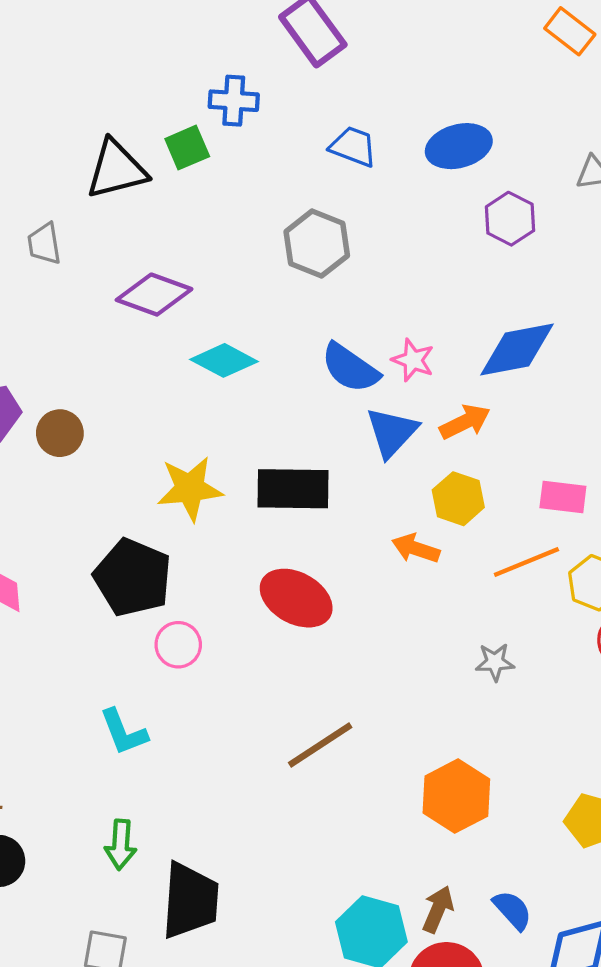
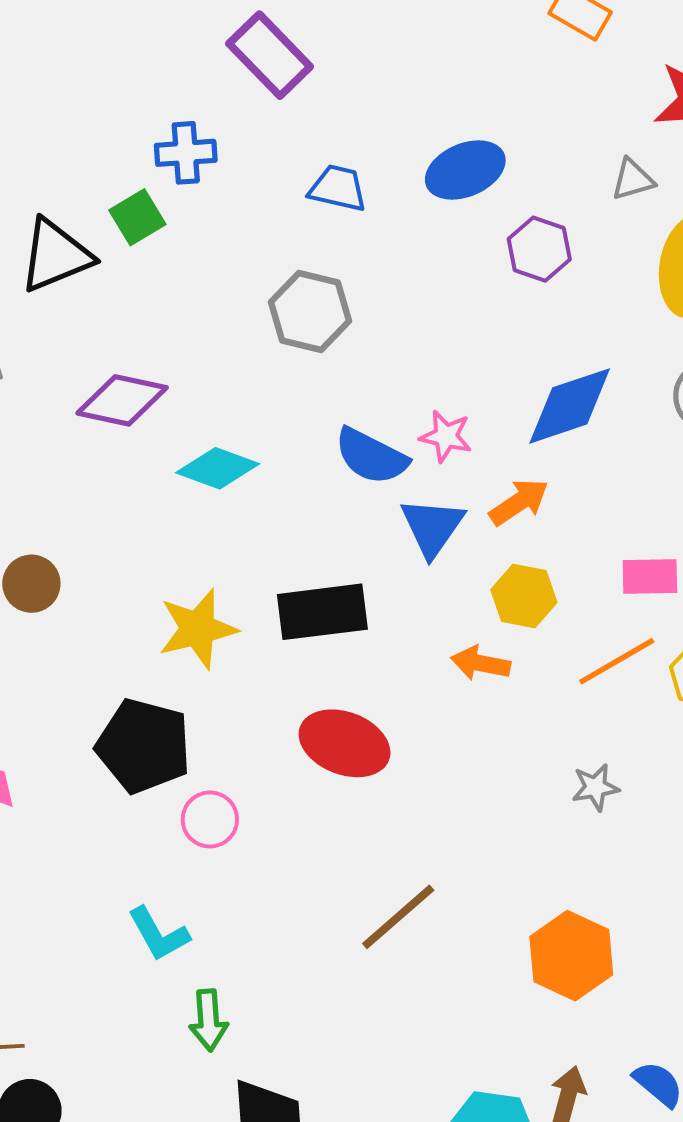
green arrow: (121, 845) -> (209, 1020), moved

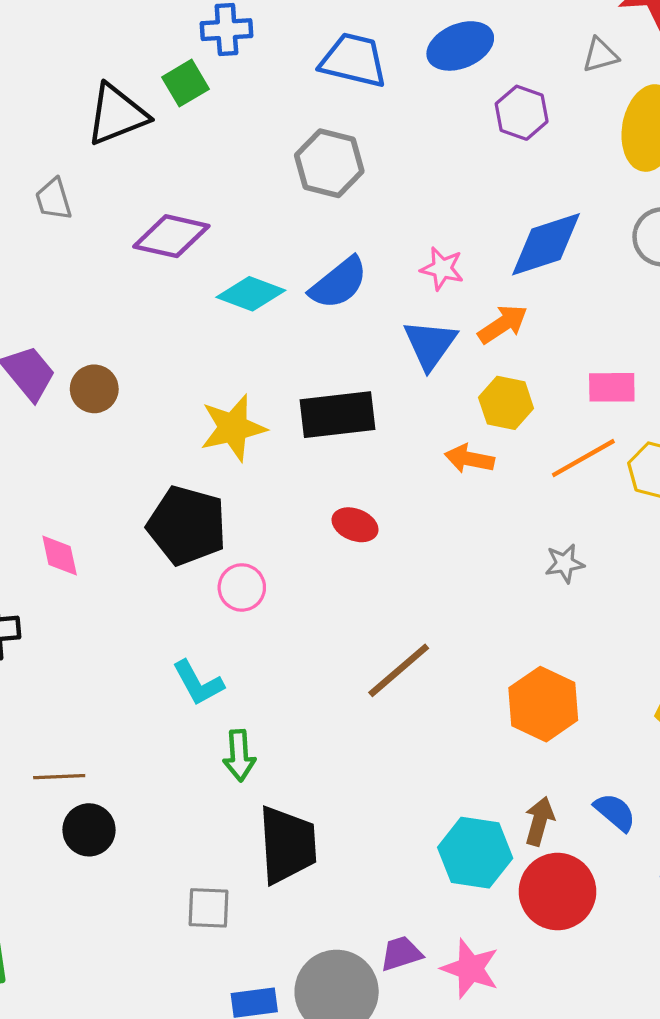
blue trapezoid: (338, 188) -> (353, 60), size x1.4
blue semicircle: (371, 456) -> (339, 283), moved, turned -66
red ellipse: (345, 743) -> (355, 525), size x0.6

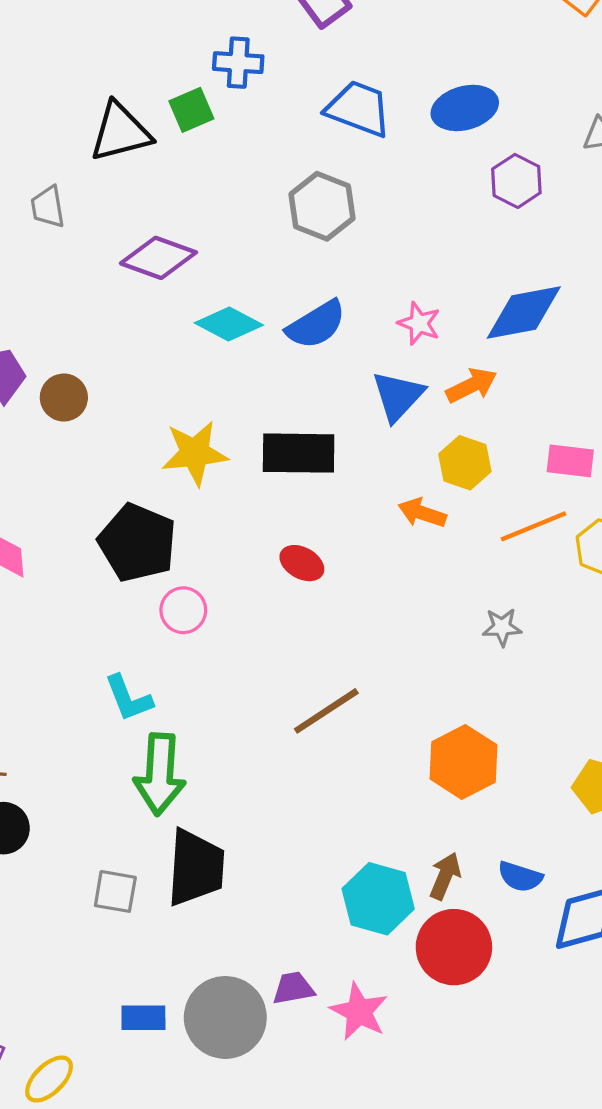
green arrow: (239, 755) -> (160, 774), size x1.6
blue semicircle: (615, 812) -> (520, 877), turned 150
gray square: (208, 908) -> (115, 891), moved

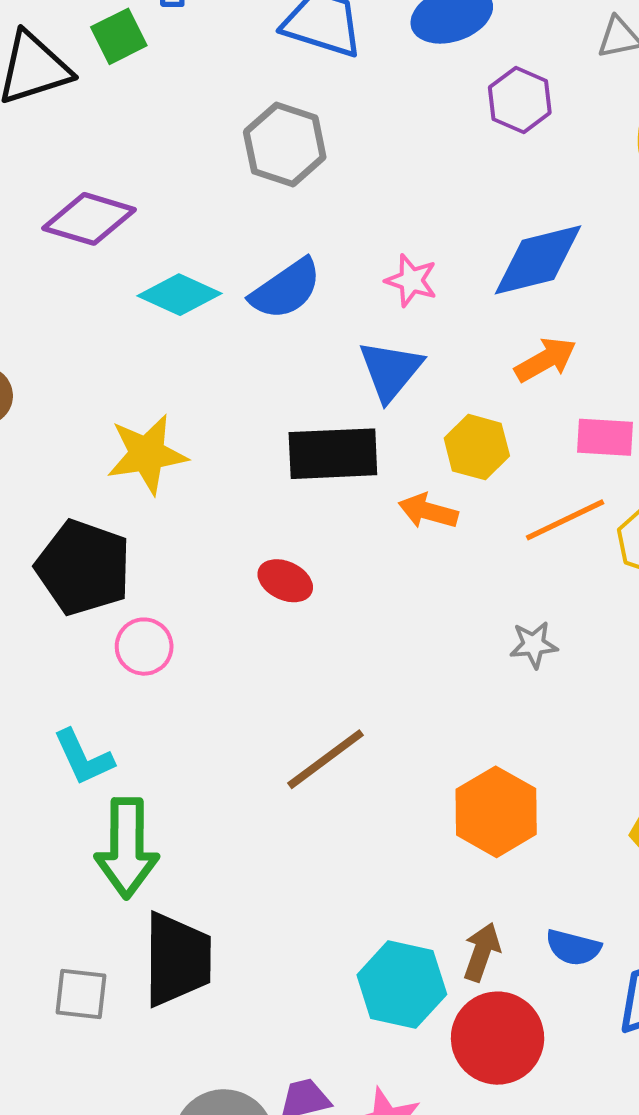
orange arrow: (471, 385) -> (546, 360), moved
black rectangle: (299, 453) -> (333, 454), moved

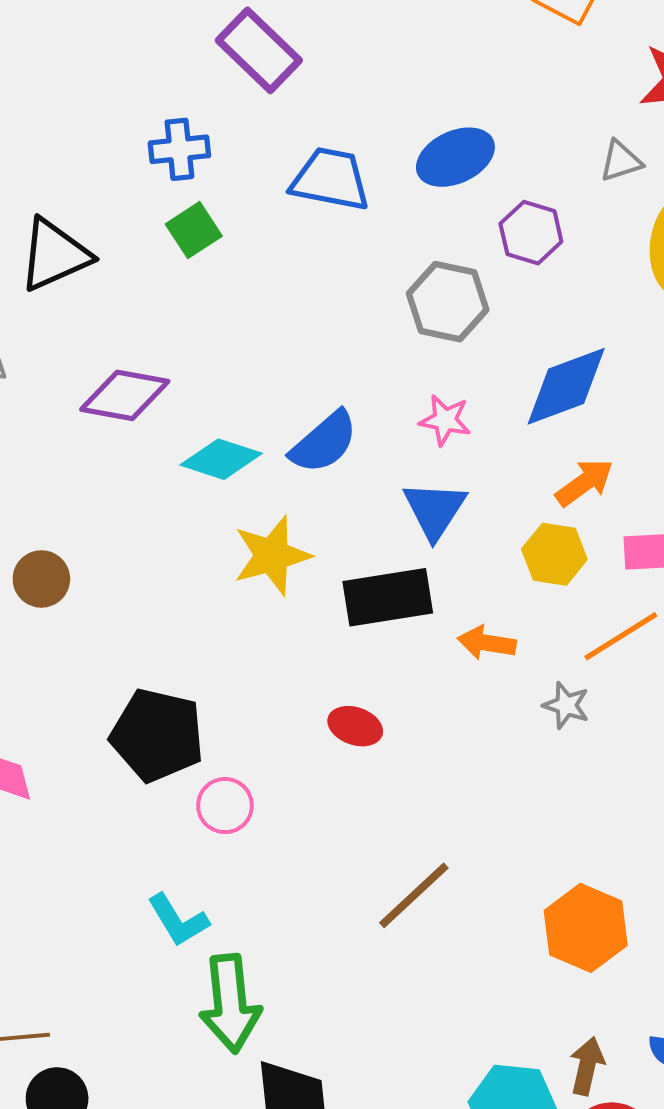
green square: (119, 36) -> (194, 230), moved
gray hexagon: (285, 145) -> (448, 302), moved
yellow hexagon: (477, 447) -> (554, 554), moved
yellow star: (147, 454) -> (272, 556), moved
gray star: (534, 645) -> (566, 705), moved, turned 30

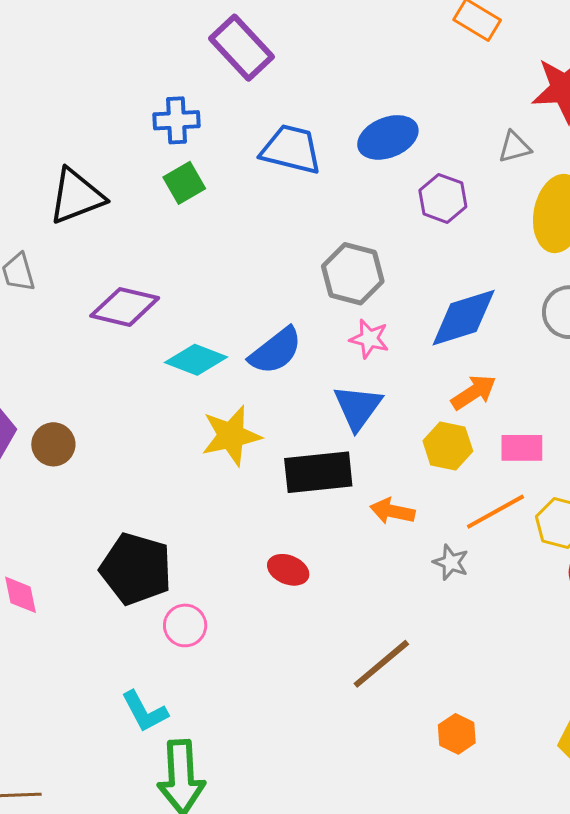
gray hexagon: (448, 302) -> (353, 274), moved
brown line: (414, 895) -> (381, 664), moved
orange hexagon: (586, 928) -> (457, 734), size x0.6

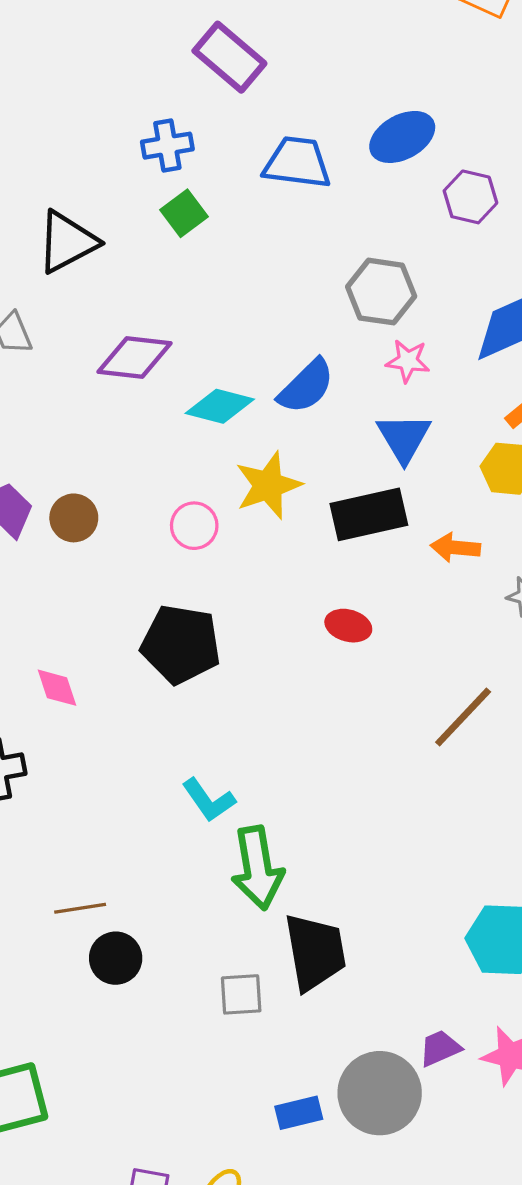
pink circle: (185, 625) -> (194, 526), moved

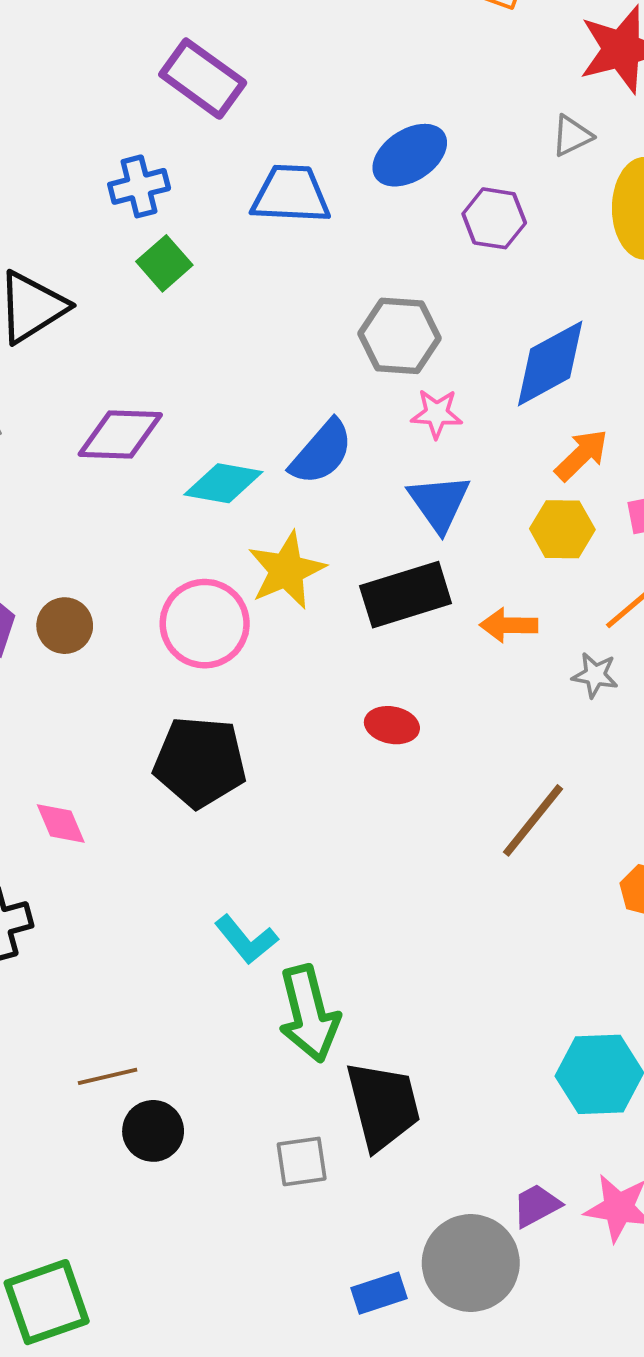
pink circle: (194, 526) -> (205, 624), size x1.6

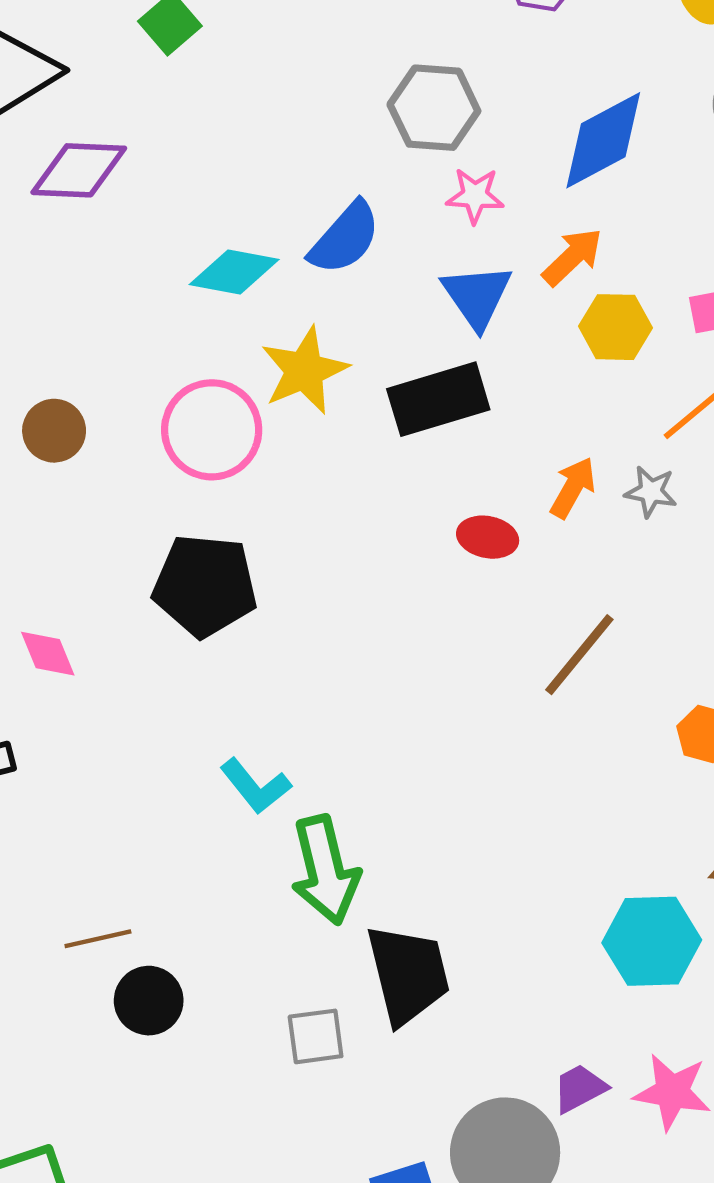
purple diamond: (120, 435) -> (79, 170), moved
orange arrow: (582, 455) -> (572, 257), moved
orange arrow: (509, 625) -> (573, 488), moved, turned 118
red ellipse: (392, 725) -> (488, 537), moved

